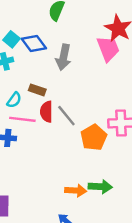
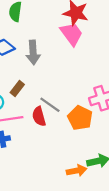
brown rectangle: (37, 90) -> (17, 89), turned -56
red semicircle: (46, 112) -> (39, 116), moved

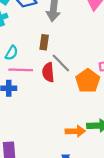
brown rectangle: (17, 89) -> (44, 42), moved, turned -40

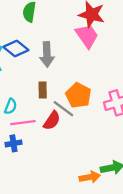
red semicircle: (48, 72) -> (52, 121), turned -132
orange pentagon: (88, 81) -> (78, 95), moved

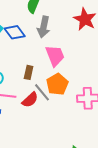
pink trapezoid: (87, 36) -> (55, 56), moved
gray arrow: (47, 54) -> (44, 27), moved

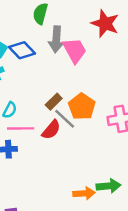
pink trapezoid: (55, 56) -> (75, 50), moved
brown rectangle: (29, 72) -> (54, 102), moved, turned 40

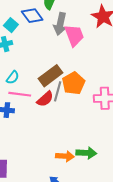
blue diamond: (22, 50) -> (32, 16), moved
brown rectangle: (54, 102) -> (51, 76), size x1.6
gray line: (65, 119) -> (58, 91), turned 54

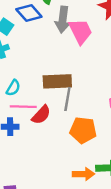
brown rectangle: (51, 76) -> (57, 81), turned 40
orange pentagon: (73, 83) -> (83, 130), moved, turned -30
red semicircle: (45, 99) -> (41, 115), moved

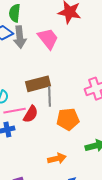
gray arrow: (63, 20) -> (20, 37), moved
orange arrow: (83, 174) -> (57, 158), moved

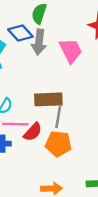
orange pentagon: (68, 119) -> (58, 144), moved

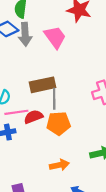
red semicircle: (33, 132) -> (33, 117), turned -144

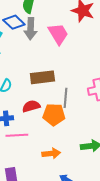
gray line: (54, 99) -> (66, 98), moved
pink line: (16, 112) -> (17, 135), moved

